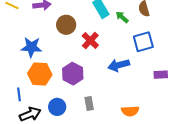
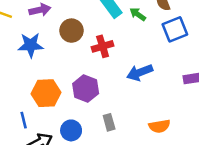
red cross: (90, 40) -> (103, 46), turned 36
blue square: (143, 42) -> (175, 29), moved
blue star: (31, 47) -> (31, 45), moved

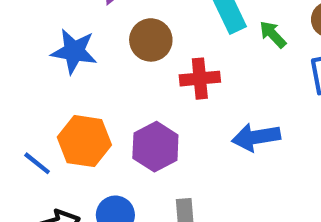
blue line: (24, 120) -> (37, 163), moved, turned -49

